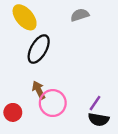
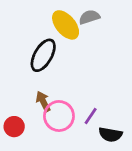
yellow ellipse: (25, 17) -> (66, 25), moved
purple line: (95, 103) -> (91, 116), moved

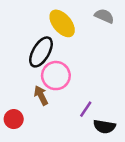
gray semicircle: (89, 17) -> (104, 16), moved, turned 42
pink circle: (59, 116) -> (56, 76), moved

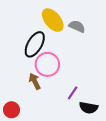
gray semicircle: (104, 16) -> (77, 26), moved
red circle: (14, 119) -> (12, 110), moved

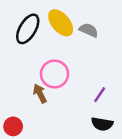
black ellipse: (35, 44) -> (28, 29), moved
purple line: (73, 93) -> (100, 95), moved

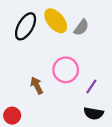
gray semicircle: (89, 30) -> (81, 27), turned 102
pink circle: (55, 74) -> (66, 70), moved

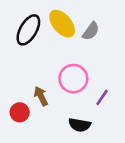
black semicircle: (94, 113) -> (80, 125), moved
red circle: (12, 116) -> (20, 112), moved

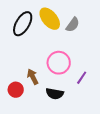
black semicircle: (80, 125) -> (55, 94), moved

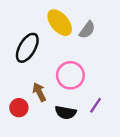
black ellipse: (23, 24) -> (27, 48), moved
purple line: (82, 78) -> (96, 105), moved

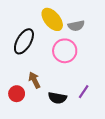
gray semicircle: (87, 30) -> (76, 26), turned 42
pink circle: (70, 75) -> (65, 51), moved

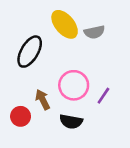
pink circle: (65, 51) -> (74, 85), moved
purple line: (84, 92) -> (103, 96), moved

